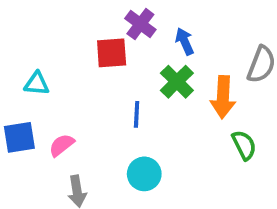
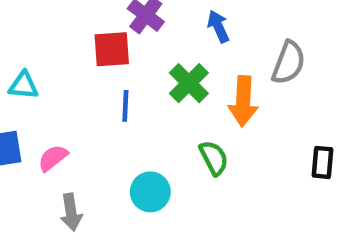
blue arrow: (185, 41) -> (218, 27), moved
blue line: (137, 114) -> (125, 106), moved
green semicircle: (244, 145) -> (214, 158), moved

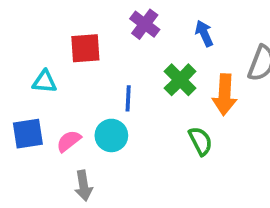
red square: (112, 49) -> (85, 48), moved
cyan circle: (150, 192) -> (111, 135), moved

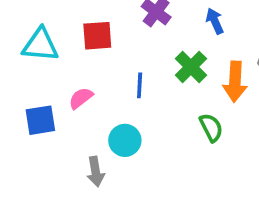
cyan triangle: (45, 82) -> (40, 45), moved, size x1.5
cyan circle: (111, 135) -> (125, 140), moved
pink semicircle: (69, 141) -> (81, 98), moved

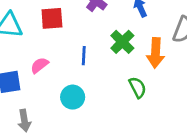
gray arrow: (95, 172) -> (24, 121), moved

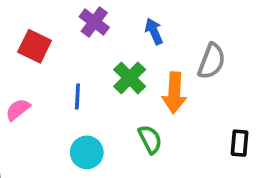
red square: (52, 18) -> (35, 46), turned 30
cyan circle: (73, 97) -> (87, 152), moved

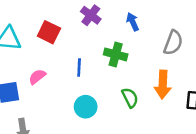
green cross: (130, 78) -> (116, 54), turned -30
orange arrow: (174, 93) -> (163, 85), moved

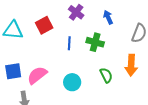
red square: (49, 32) -> (44, 25), turned 36
blue line: (79, 68) -> (69, 43), moved
pink semicircle: (37, 77) -> (37, 75), moved, size x1.5

